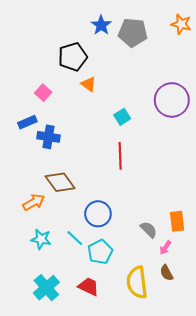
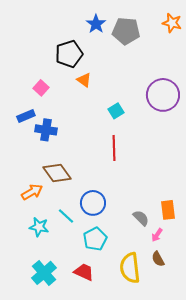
cyan line: (75, 238) -> (66, 216), moved

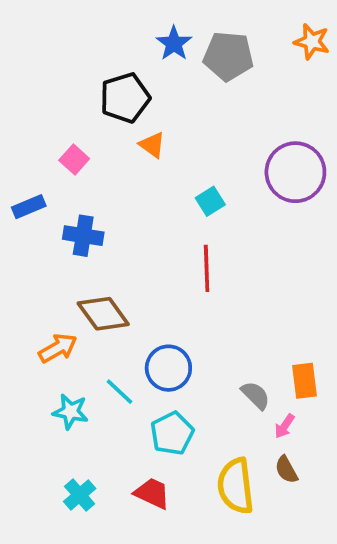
blue rectangle: (26, 116) -> (29, 207), moved
cyan cross: (44, 273) -> (80, 495), size x0.7

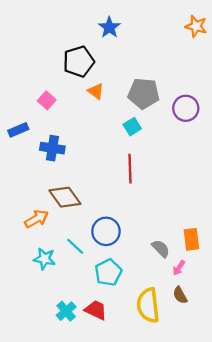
gray pentagon: (228, 56) -> (144, 93), moved
purple circle: (295, 172) -> (186, 108), size x0.7
cyan cross: (80, 495) -> (66, 311), moved

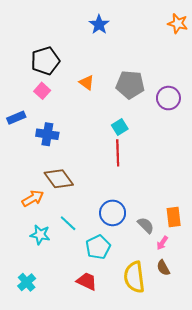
black pentagon: (79, 62) -> (45, 61), moved
cyan square: (132, 127) -> (120, 127), moved
blue circle: (106, 231) -> (113, 213), moved
cyan cross: (66, 311) -> (27, 282), moved

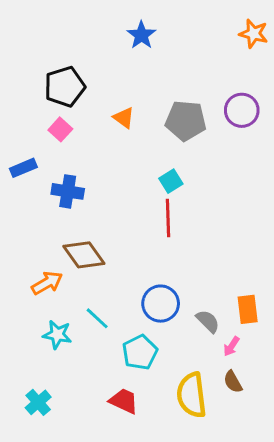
purple circle: (168, 98) -> (242, 110), moved

